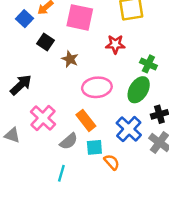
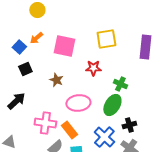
black square: (45, 42) -> (25, 69), moved, turned 32
pink cross: (43, 118) -> (45, 123), moved, turned -35

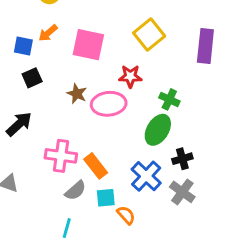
yellow square: (106, 39) -> (149, 34), turned -30
blue square: (19, 47) -> (23, 46), turned -32
pink ellipse: (78, 103) -> (109, 104), moved

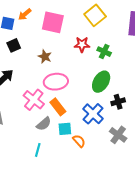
green cross: (169, 99) -> (104, 52), moved
pink ellipse: (109, 104) -> (56, 82), moved
pink cross: (61, 156) -> (34, 100), turned 30
gray cross: (182, 192) -> (118, 135), moved

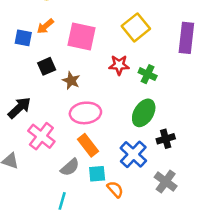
black square: (14, 45) -> (47, 66), moved
pink cross: (34, 100) -> (41, 136), moved

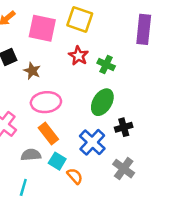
yellow square: (136, 27) -> (80, 19), moved, turned -32
red star: (119, 65) -> (79, 56), turned 30
gray semicircle: (70, 167) -> (31, 155), turned -144
cyan square: (97, 174) -> (57, 161), turned 36

